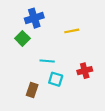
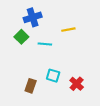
cyan line: (47, 61) -> (45, 44), moved
red cross: (85, 71) -> (77, 84), moved, turned -32

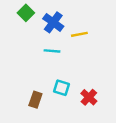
blue cross: (33, 17) -> (53, 22), moved, turned -36
green square: (21, 37) -> (26, 13), moved

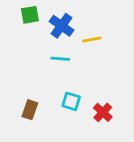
green square: (26, 13) -> (30, 15), turned 35
brown rectangle: (35, 100) -> (30, 110), moved

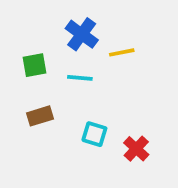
green square: (30, 15) -> (35, 65), moved
brown rectangle: (30, 110) -> (40, 116), moved, turned 54

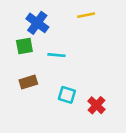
blue cross: (82, 34) -> (37, 23), moved
yellow line: (122, 52) -> (86, 15), moved

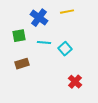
blue cross: (37, 23) -> (39, 18), moved
cyan square: (67, 95) -> (65, 49), moved, turned 32

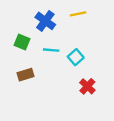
green square: (19, 36) -> (22, 42), turned 32
red cross: (75, 82) -> (87, 86), moved

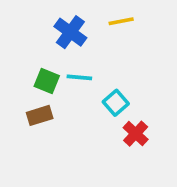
green square: (22, 42) -> (47, 81), moved
cyan square: (76, 57) -> (116, 103), moved

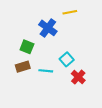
blue cross: (70, 32) -> (48, 28), moved
cyan line: (79, 77) -> (46, 71), moved

